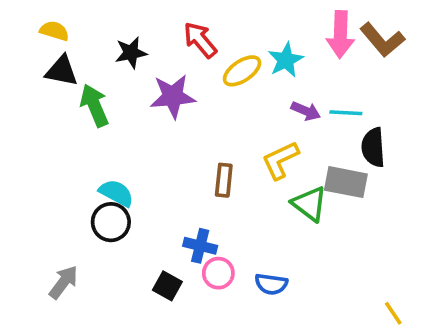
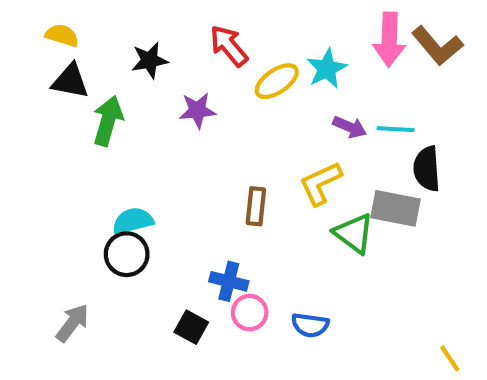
purple star: (173, 96) -> (197, 110), size x0.7
green arrow: (94, 105) -> (108, 121), turned 39
cyan semicircle: (116, 193) -> (133, 221), turned -42

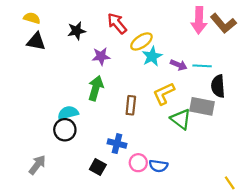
cyan star: (327, 69) -> (152, 56), moved
green arrow: (108, 121) -> (96, 88), moved
pink circle: (250, 313) -> (138, 163), moved

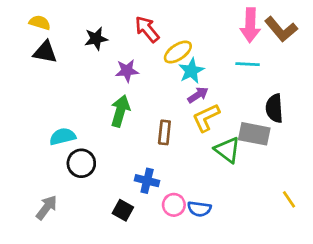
purple arrow: (179, 65) -> (198, 95), moved, turned -56
cyan line: (202, 66) -> (248, 64), moved
cyan semicircle: (68, 113) -> (63, 136), moved
yellow line: (230, 183) -> (289, 199), moved

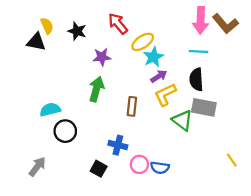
yellow semicircle: (40, 23) -> (47, 26), moved, turned 49
black star: (96, 39) -> (77, 31), turned 30
black semicircle: (274, 108) -> (196, 80), moved

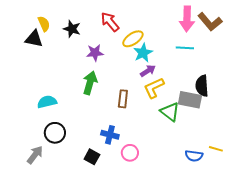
black semicircle: (196, 80) -> (202, 86), moved
black circle: (65, 131) -> (55, 133), moved
yellow line: (232, 160) -> (216, 149), turned -40
blue semicircle: (160, 168) -> (194, 156), moved

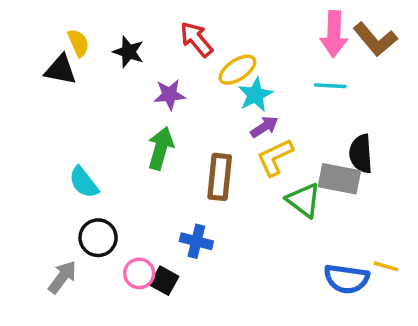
brown rectangle: (123, 99) -> (220, 177), size x1.4
cyan semicircle: (47, 102) -> (84, 182), turned -114
pink circle: (130, 153) -> (139, 273), moved
blue semicircle: (194, 156) -> (346, 279), size x1.4

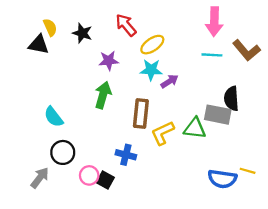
brown L-shape: (375, 39) -> (246, 50), moved
cyan star: (255, 95) -> (151, 70), moved, turned 30
yellow L-shape: (275, 157) -> (163, 133), moved
green triangle: (304, 200) -> (195, 128), turned -30

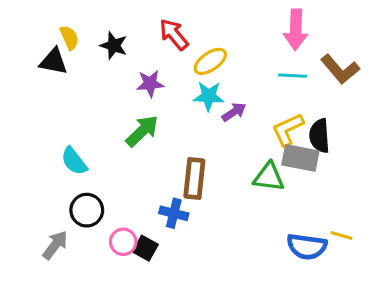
green arrow: (103, 95) -> (142, 131), turned 30
brown rectangle: (141, 113) -> (194, 178), moved
yellow L-shape: (163, 133) -> (288, 129), moved

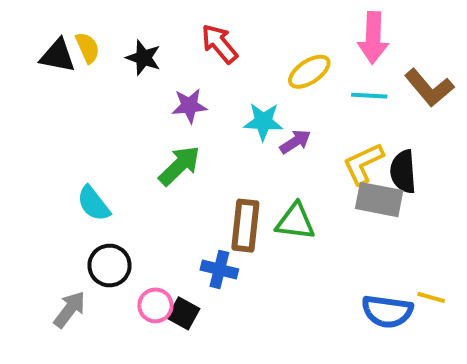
black triangle: (54, 61) -> (58, 56), moved
yellow ellipse: (210, 61) -> (309, 72), moved
green triangle: (269, 177) -> (295, 222), moved

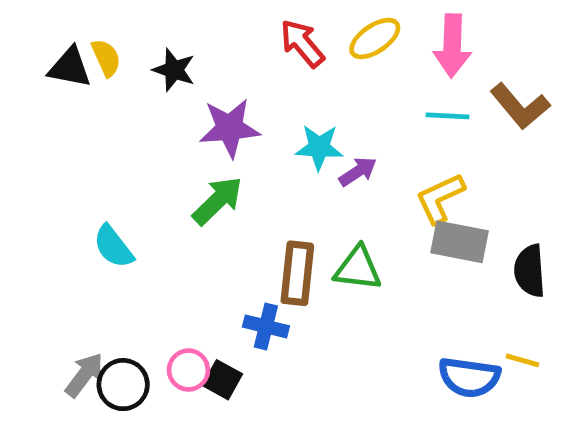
red arrow: (219, 44) -> (302, 43), moved
yellow ellipse: (309, 72) -> (375, 38), moved
purple star: (189, 106) -> (230, 128), size x1.4
black semicircle: (403, 172) -> (530, 271), moved
black circle: (110, 265) -> (123, 385), moved

